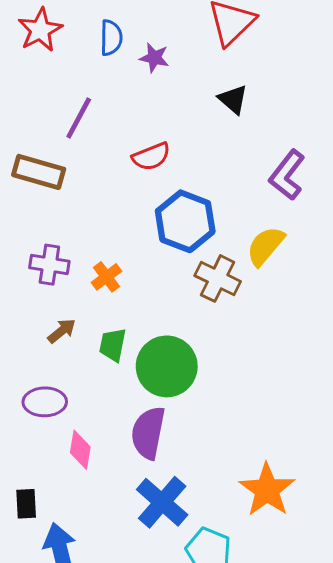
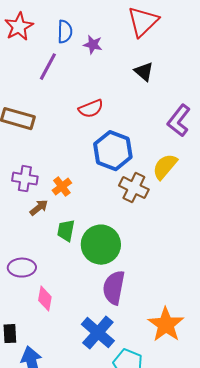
purple line: (79, 118) -> (48, 67), moved
brown arrow: (62, 331) -> (39, 208), moved
purple semicircle: (148, 433) -> (114, 288), moved

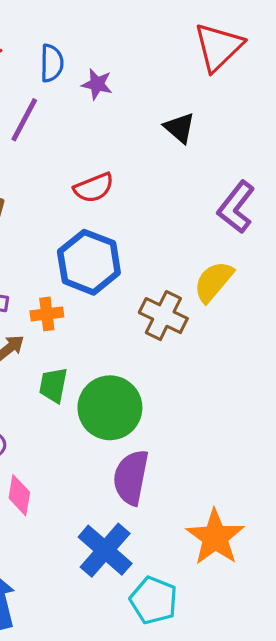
red triangle: (143, 22) -> (218, 47), moved
blue hexagon: (113, 151) -> (89, 262), moved
orange cross: (62, 187) -> (47, 314), turned 30

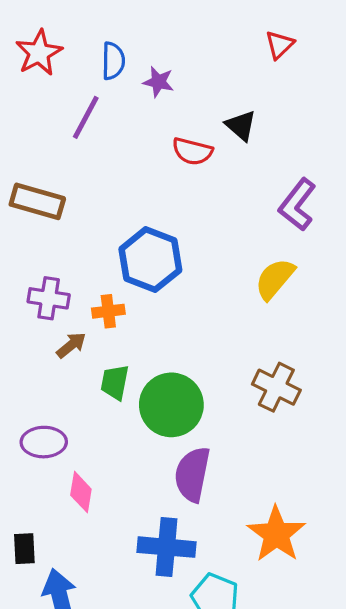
red triangle: (218, 47) -> (280, 45), size x0.6
red semicircle: (94, 188) -> (192, 151), moved, turned 36
brown cross: (163, 316) -> (276, 387), moved
blue cross: (105, 550) -> (167, 547), turned -36

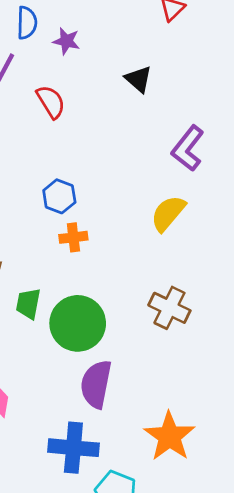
red semicircle: (192, 151) -> (51, 102), moved, turned -136
blue hexagon: (150, 260) -> (59, 196), size x0.6
orange cross: (108, 311) -> (73, 237), moved

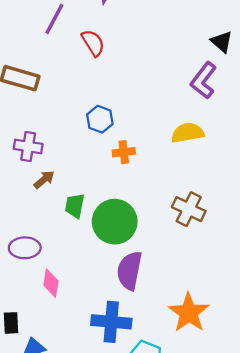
black triangle: (138, 79) -> (222, 42), moved
yellow semicircle: (168, 213) -> (188, 133), turned 40
orange cross: (73, 237) -> (124, 152), moved

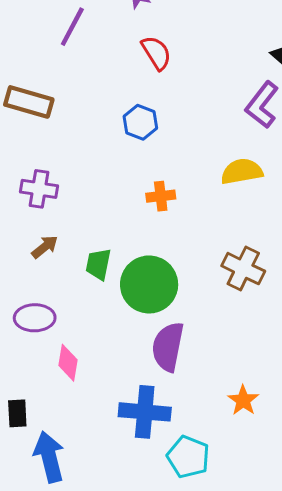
red semicircle: (93, 43) -> (156, 53), moved
blue hexagon: (100, 119) -> (140, 122), moved
brown arrow: (44, 180) -> (45, 247), moved
orange star: (189, 313) -> (243, 400), size x0.6

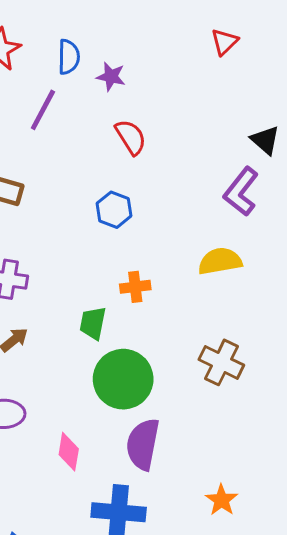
green trapezoid: (98, 264) -> (93, 323), moved
pink diamond: (68, 363) -> (69, 452), moved

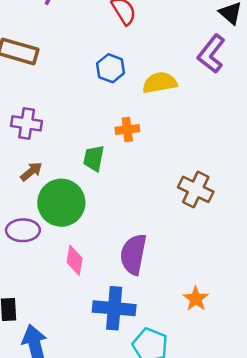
yellow semicircle: (220, 261) -> (160, 83), moved
green circle: (123, 379) -> (61, 203), moved

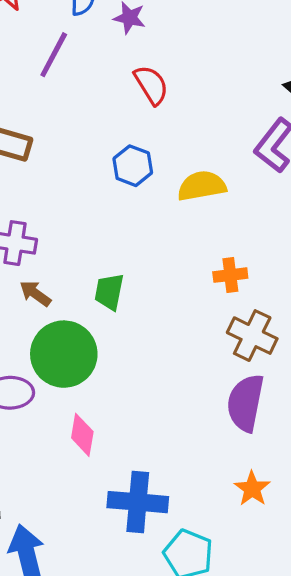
orange cross: (127, 129) -> (230, 275), moved
brown arrow: (31, 171) -> (35, 294), moved, turned -105
purple semicircle: (133, 254) -> (245, 403), moved

